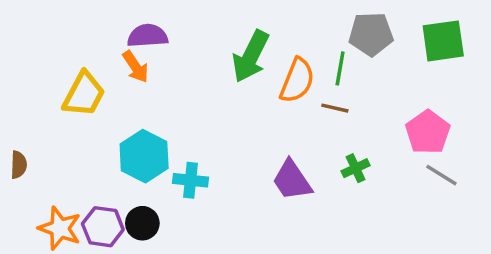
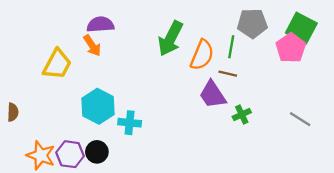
green square: (443, 41) -> (301, 28), turned 36
pink pentagon: (428, 132) -> (291, 48), moved
purple trapezoid: (292, 180) -> (213, 95), moved

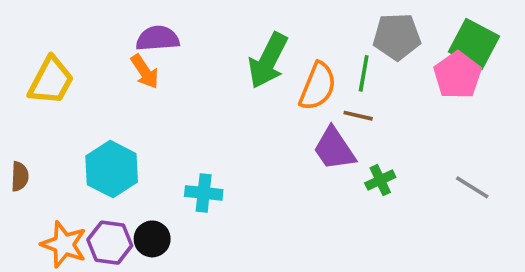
yellow trapezoid: (57, 64) -> (51, 81), moved
cyan hexagon: (98, 106) -> (112, 169), moved

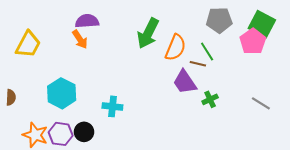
green line: (364, 73) -> (207, 52), moved, turned -42

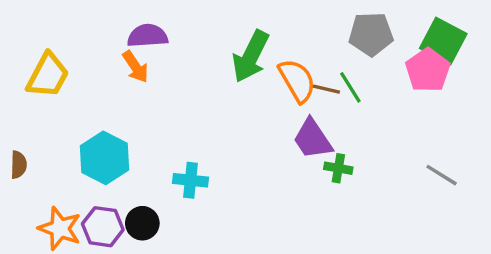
orange semicircle: (175, 48) -> (297, 81), turned -52
brown line: (198, 64) -> (326, 89), moved
green cross: (210, 99) -> (338, 168), moved, turned 35

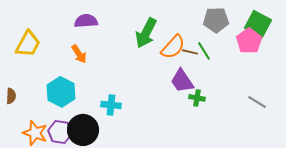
orange arrow: (135, 67) -> (79, 54), moved
orange semicircle: (297, 81) -> (173, 47), turned 72
black circle: (142, 223) -> (83, 130), size x1.6

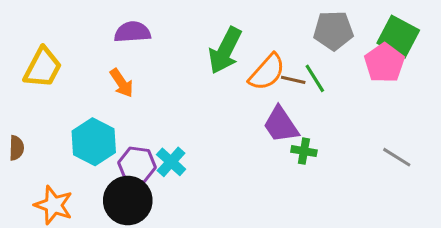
cyan cross: (111, 105) -> (171, 162), turned 36
purple hexagon: (60, 132) -> (137, 165), moved

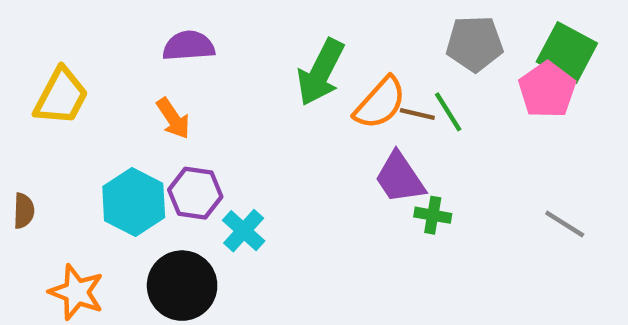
purple hexagon: (137, 165) -> (195, 193), moved

